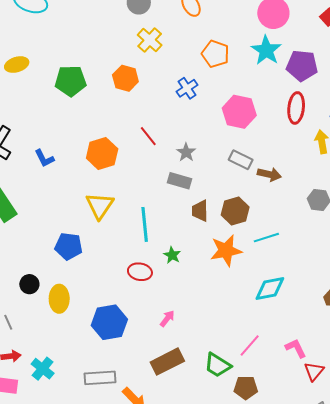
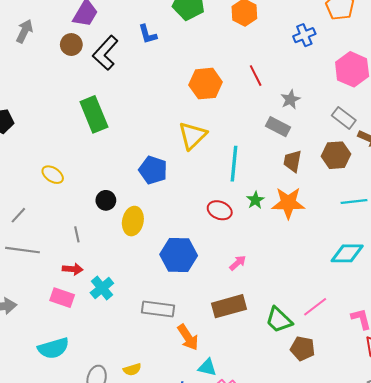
blue L-shape: (44, 158) -> (148, 34), moved
brown hexagon: (235, 211) -> (336, 155), moved
orange star: (226, 251) -> (288, 203), moved

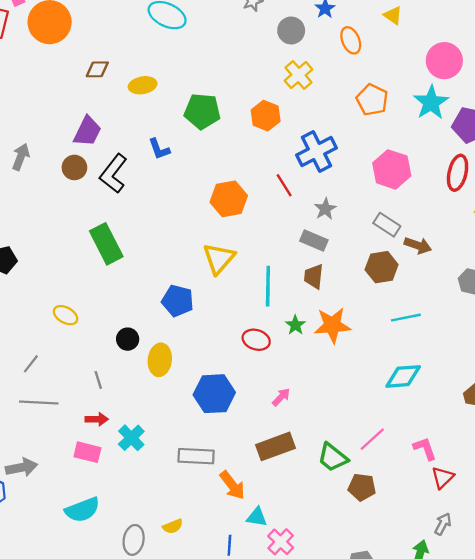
blue cross: (304, 35) -> (316, 152), moved, size x1.6
brown trapezoid: (293, 161) -> (314, 276), moved

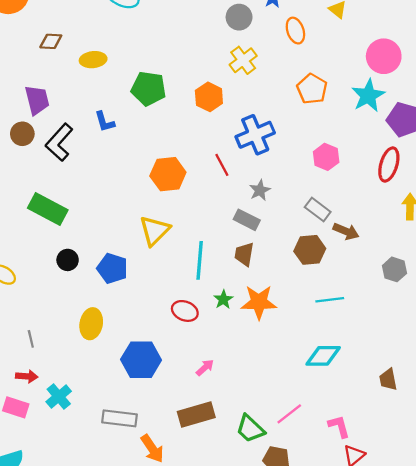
purple trapezoid: (87, 131) -> (37, 100), turned -44
pink hexagon: (392, 169) -> (326, 157), size x0.7
green rectangle: (106, 244) -> (48, 209), turned -39
black circle: (128, 339) -> (68, 260), moved

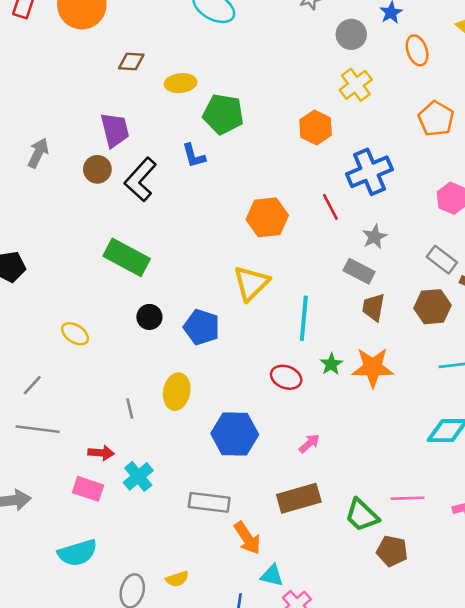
green pentagon: (148, 89) -> (223, 114), moved
brown trapezoid: (244, 254) -> (373, 307), moved
gray line: (31, 339) -> (130, 408), moved
pink line: (289, 414) -> (408, 498), turned 36

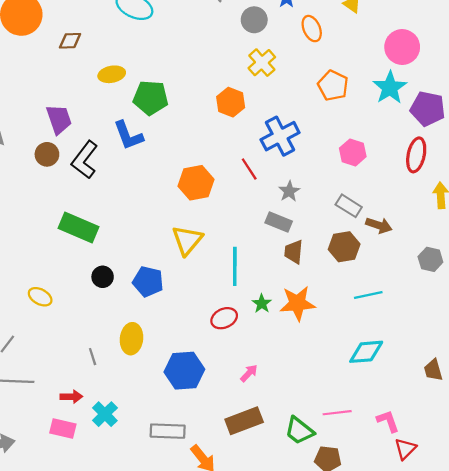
brown diamond: (131, 62) -> (70, 41), moved
blue L-shape: (194, 156) -> (128, 135), size x1.4
red ellipse: (286, 377) -> (224, 318), turned -40

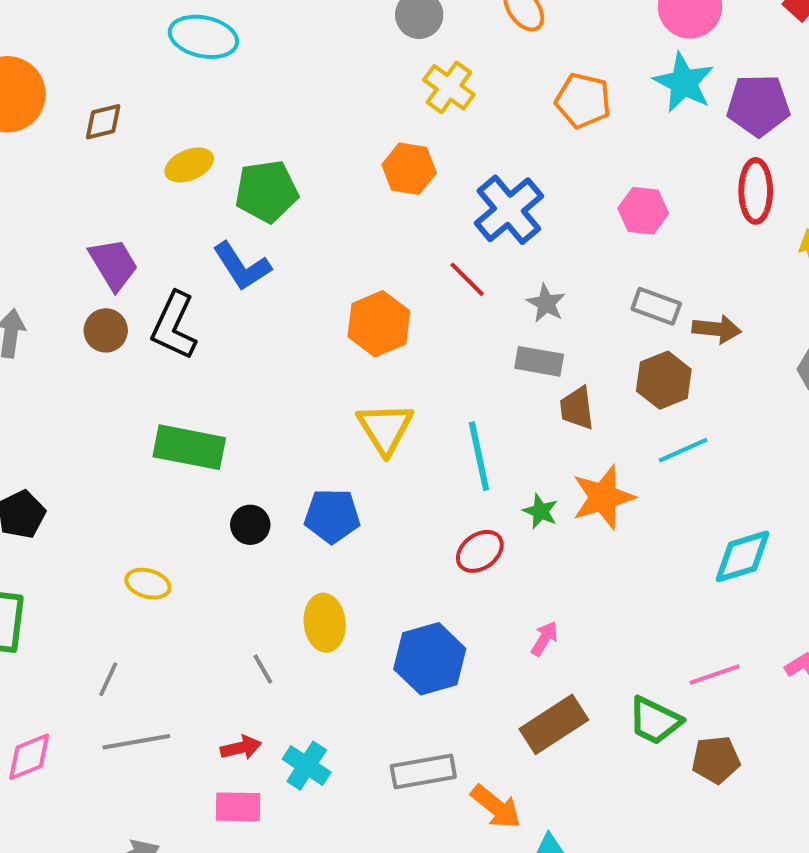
cyan line: (368, 295) -> (683, 450), moved

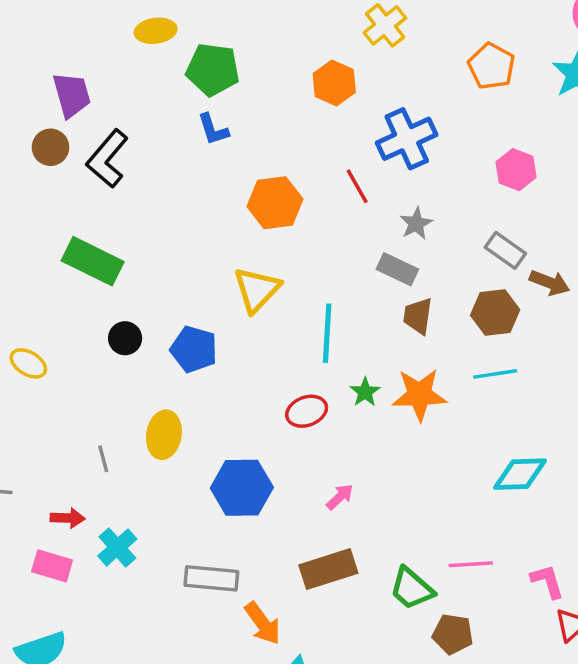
blue L-shape: (242, 266) -> (213, 129), moved, size x0.7

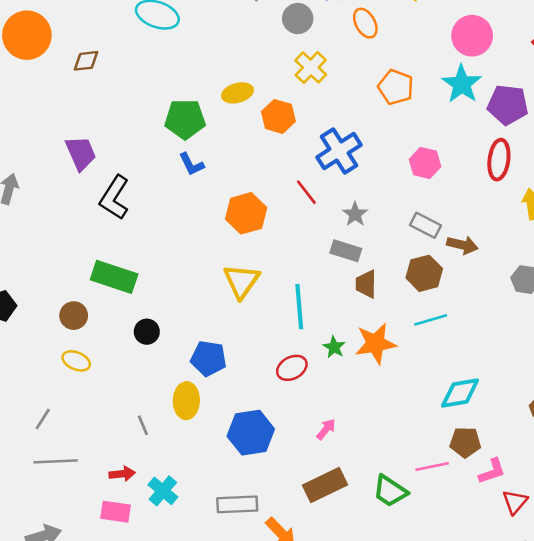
yellow ellipse: (156, 31) -> (237, 93), moved
brown circle: (50, 147) -> (74, 316), moved
blue pentagon: (194, 349) -> (209, 358), moved
pink L-shape: (547, 581) -> (492, 471), turned 96
brown pentagon: (453, 634) -> (465, 442), moved

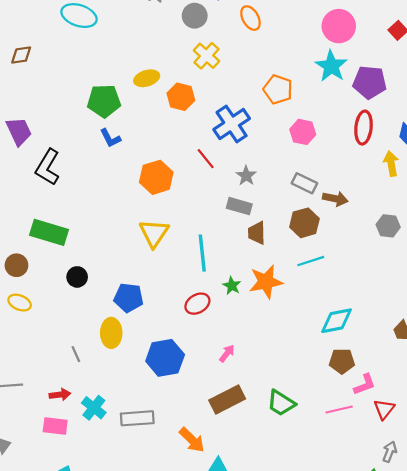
orange pentagon: (396, 87) -> (278, 89), moved
pink line: (432, 466) -> (339, 409), moved
gray rectangle: (237, 504) -> (137, 418), moved

